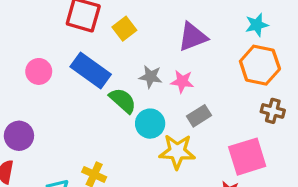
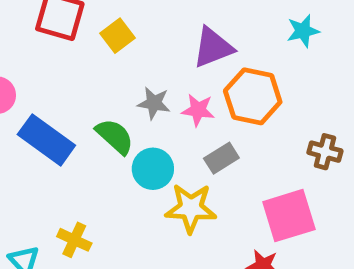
orange hexagon: (260, 65) -> (253, 96), moved
blue rectangle: (91, 71) -> (46, 140), moved

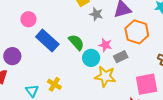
gray star: (154, 103) -> (96, 14), moved
pink star: (198, 110) -> (105, 45), moved

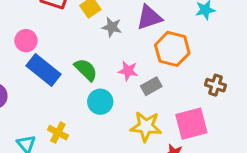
pink circle: (28, 19) -> (26, 41), moved
cyan circle: (91, 58) -> (100, 102), moved
yellow star: (105, 76) -> (146, 126), moved

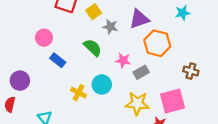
blue rectangle: (44, 70) -> (58, 60), size x0.6
green semicircle: (86, 70) -> (93, 48), moved
yellow cross: (58, 133) -> (79, 93), moved

